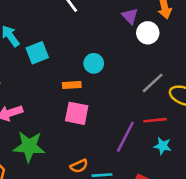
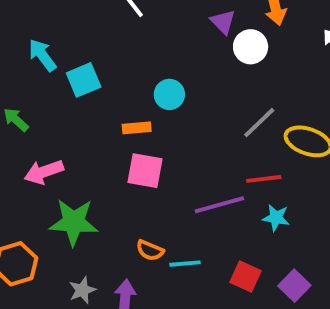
purple line: (125, 137) -> (219, 205), turned 48
orange semicircle: (79, 166) -> (150, 250), turned 48

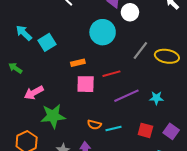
cyan circle: (169, 94) -> (103, 32), moved, size x1.6
red line: (264, 179) -> (111, 74), moved

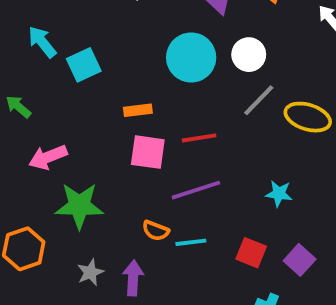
white circle: (130, 12) -> (249, 55), moved
purple line: (126, 96) -> (196, 190), moved

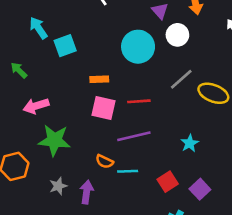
white circle: (249, 55) -> (177, 35), moved
cyan star: (279, 194) -> (190, 143), turned 30
red square: (251, 253) -> (168, 182), turned 30

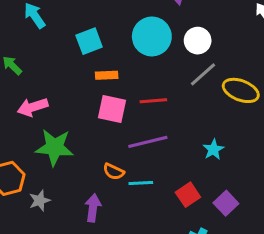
white circle: (177, 35) -> (198, 41), moved
cyan square: (65, 46) -> (89, 41), moved
gray star: (58, 186) -> (40, 201), moved

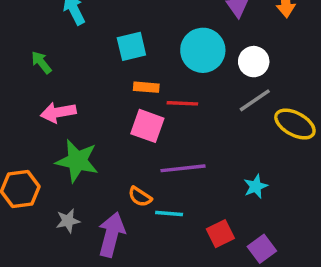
red line: (153, 101) -> (182, 103), moved
gray star: (40, 201) -> (68, 221), moved
purple arrow: (93, 208) -> (111, 234), size x1.4

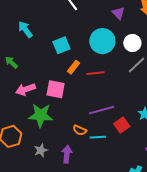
orange rectangle: (146, 87) -> (74, 67), turned -48
pink square: (147, 126) -> (56, 89), moved
purple arrow: (111, 234) -> (67, 154), size x0.7
red square: (220, 234) -> (122, 125), moved

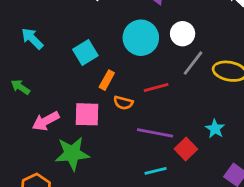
red line: (96, 73) -> (156, 87), moved
purple line: (102, 110) -> (155, 133), turned 35
orange semicircle: (80, 130) -> (123, 103), moved

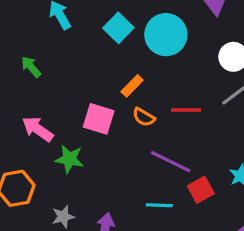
cyan circle: (141, 38) -> (166, 35), moved
cyan square: (85, 52) -> (118, 28), moved, turned -30
pink arrow: (46, 121) -> (38, 129), moved, turned 48
green star: (72, 153) -> (69, 159), size x0.7

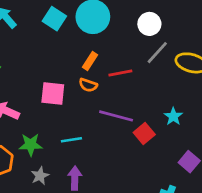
orange rectangle: (132, 86) -> (90, 61), moved
green star: (69, 159) -> (31, 145), moved
cyan line: (159, 205) -> (71, 140), moved

